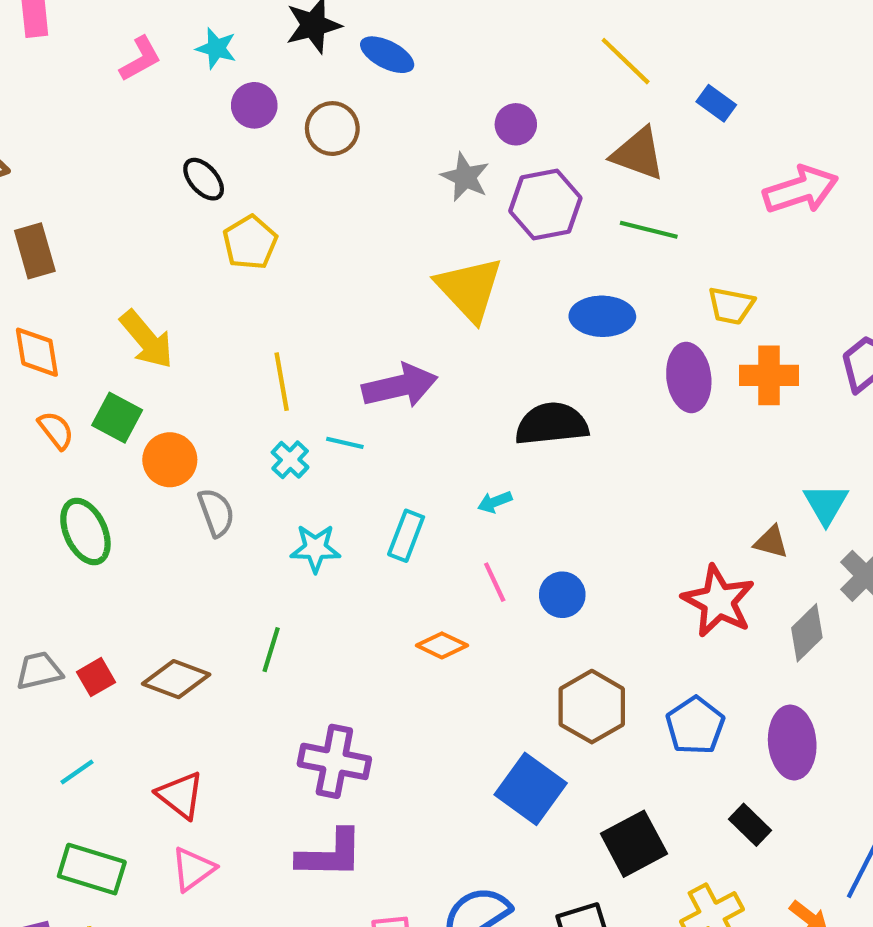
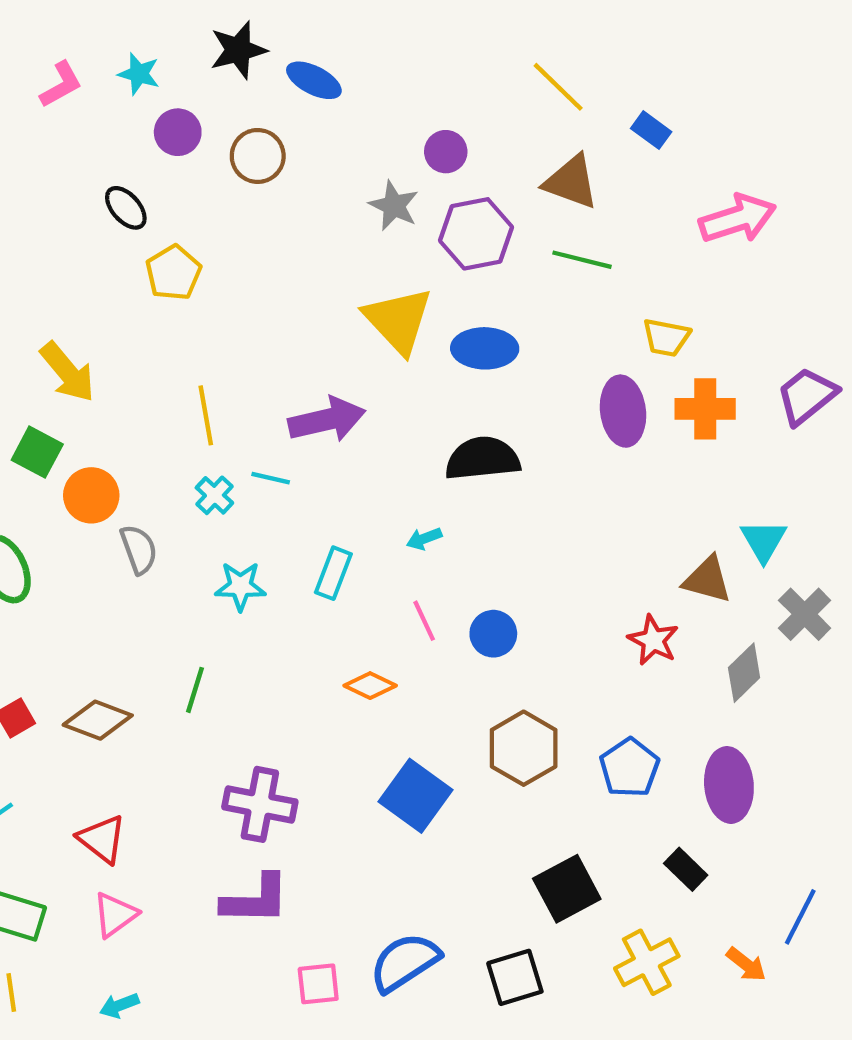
blue ellipse: (602, 316) -> (485, 348), moved
brown triangle: (771, 542) -> (707, 580), size x1.4
red star: (718, 601) -> (653, 640), size x0.7
blue square: (531, 789) -> (415, 796), moved

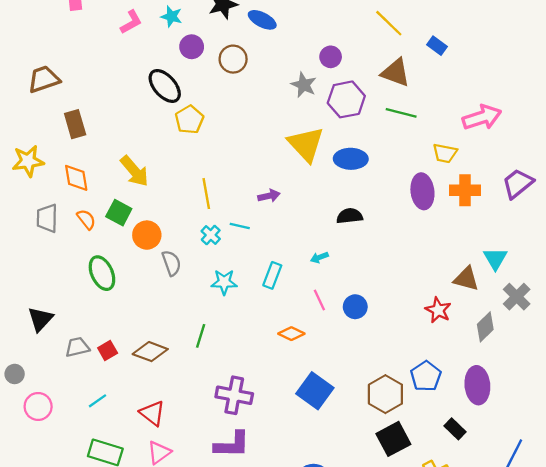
black ellipse: (126, 208) -> (165, 86), size x1.5
pink arrow: (738, 219) -> (482, 117), moved
purple arrow: (327, 420) -> (269, 196), size x0.6
black semicircle: (483, 459) -> (350, 216), size x0.7
brown hexagon: (524, 748) -> (385, 394), moved

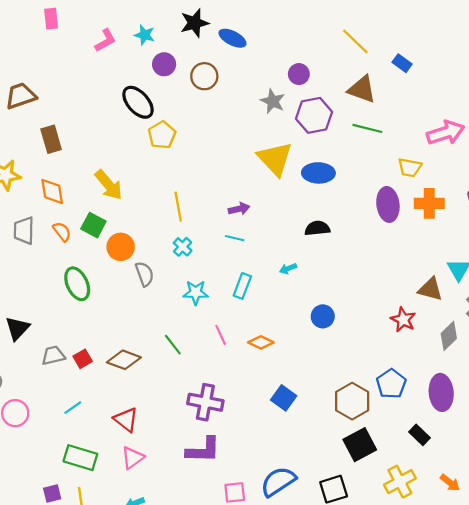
cyan line: (240, 226) -> (235, 238), moved
pink line: (319, 300) -> (221, 335), moved
green line: (201, 336) -> (173, 345), turned -55
blue square: (315, 391) -> (284, 398), size x0.7

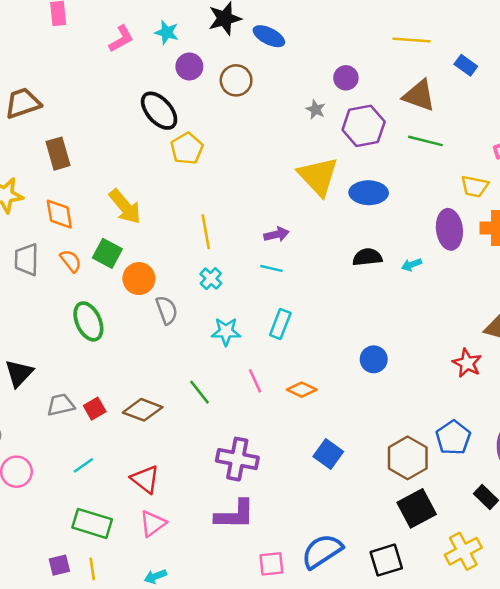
yellow line: (355, 41) -> (412, 40), turned -40
gray star: (273, 101) -> (316, 109), size x0.7
cyan arrow: (288, 269) -> (412, 265), moved

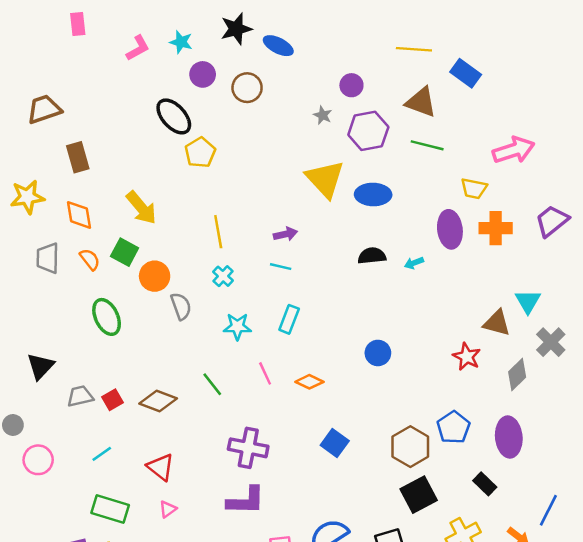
blue rectangle: (466, 65) -> (466, 73), size x1.4
pink triangle: (153, 523) -> (168, 509), size x0.7

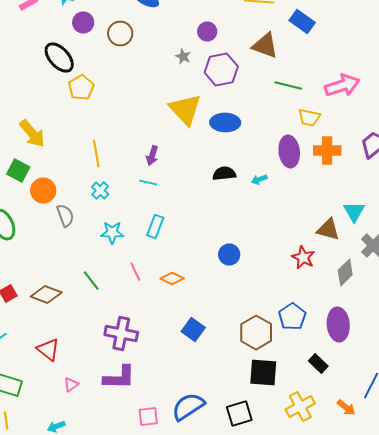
green line: (427, 145) -> (288, 86), moved
purple arrow: (285, 234) -> (152, 156), turned 120
black square: (419, 495) -> (263, 372), turned 32
pink triangle: (168, 509) -> (71, 384), moved

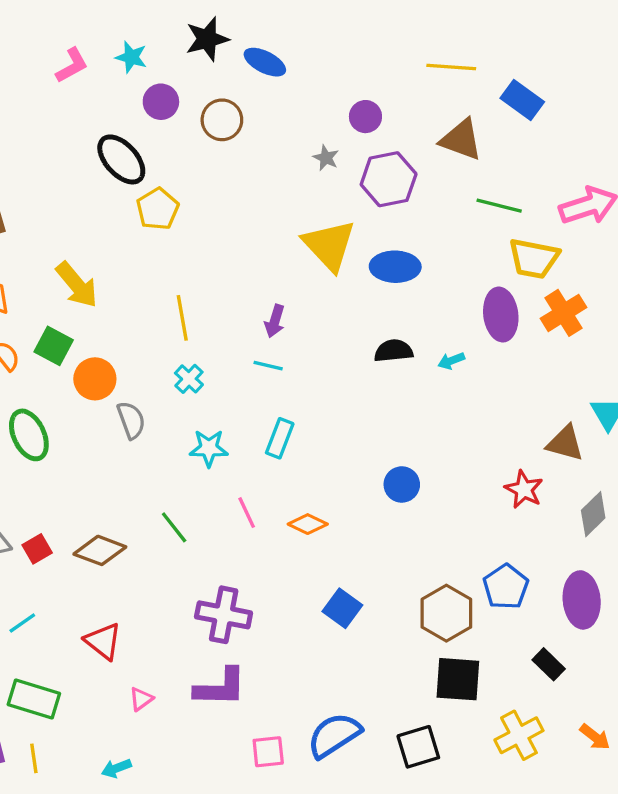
yellow trapezoid: (309, 118) -> (534, 258), size x1.4
orange cross: (327, 150) -> (563, 313), turned -32

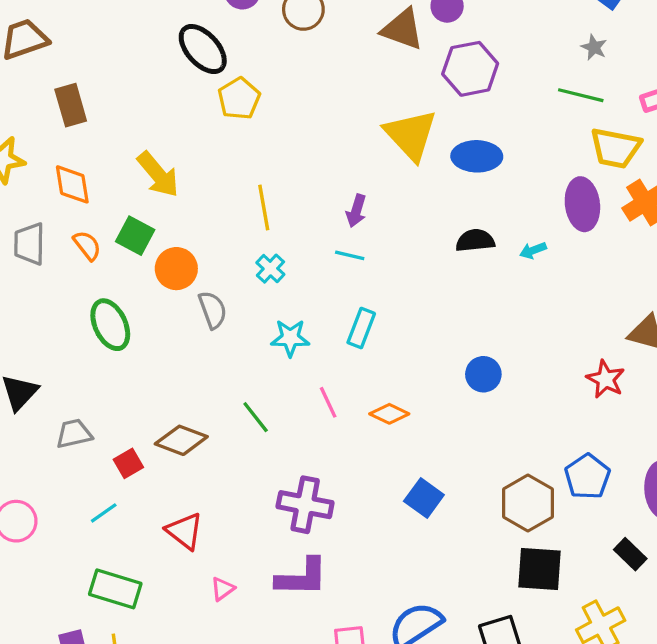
brown triangle: (461, 140) -> (402, 29), moved
gray star: (326, 158) -> (594, 47), moved
red square: (37, 549) -> (128, 463), moved

